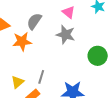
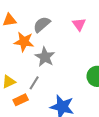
gray star: (66, 35) -> (45, 57), moved

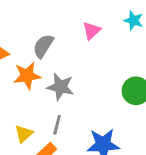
pink triangle: (79, 24) -> (92, 31), turned 40

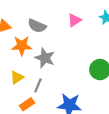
gray semicircle: (43, 46) -> (37, 26), turned -108
yellow triangle: (24, 134) -> (17, 78), moved

